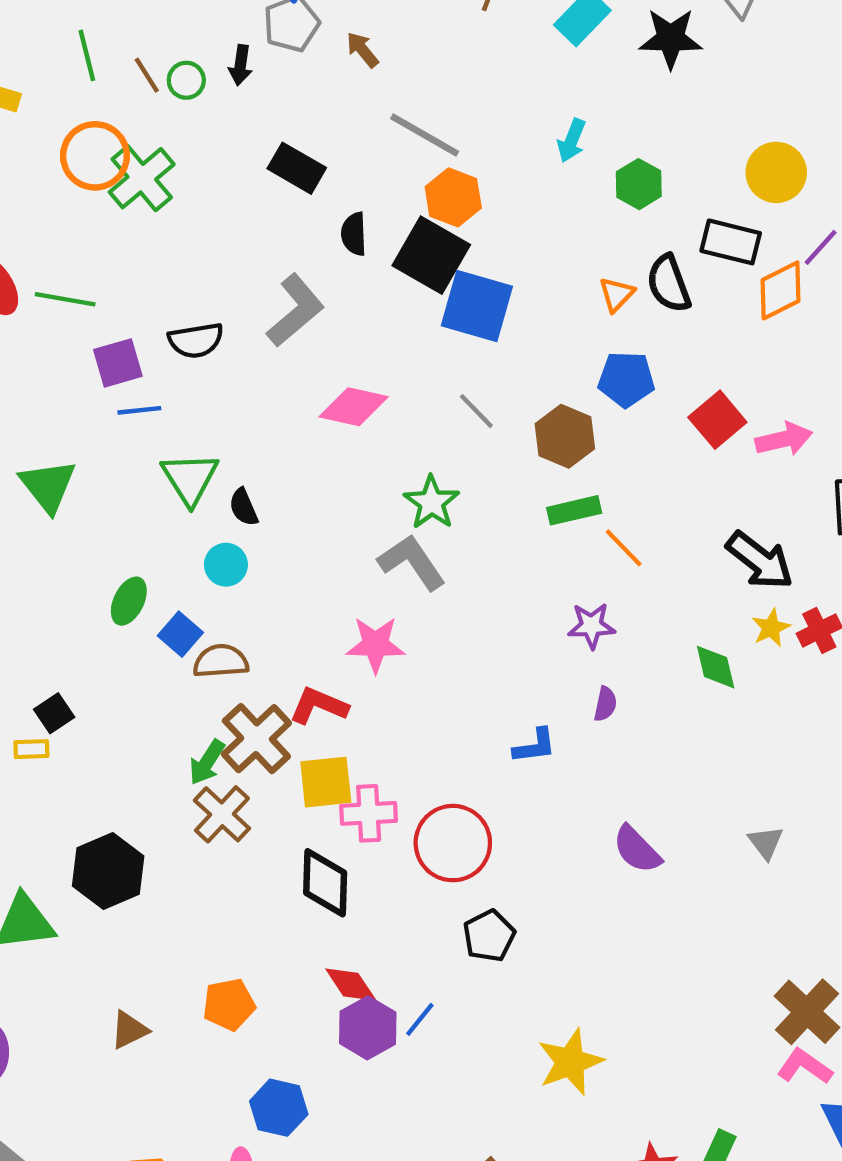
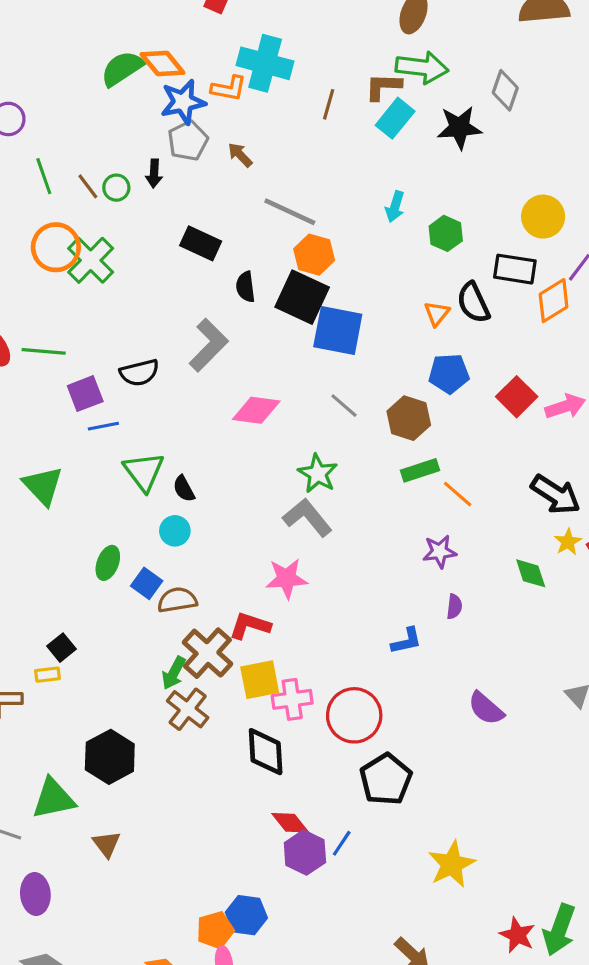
black pentagon: (489, 936) -> (386, 779), size x1.4
orange pentagon: (229, 1004) -> (215, 930), moved
brown triangle: (129, 1030) -> (107, 844), moved, turned -36

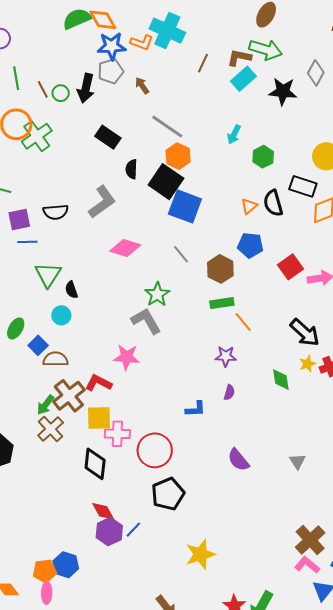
black arrow: (154, 173) -> (86, 88), size x1.6

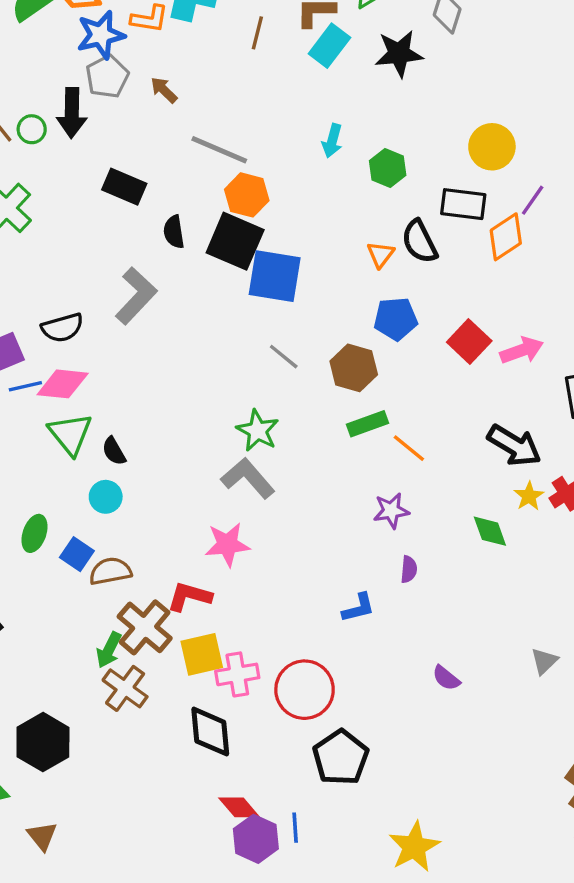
pink diamond: (125, 248) -> (63, 384), moved
purple semicircle: (238, 460) -> (446, 678), size x0.7
gray triangle: (297, 461) -> (544, 661), turned 30
blue line: (133, 530) -> (295, 828), turned -36

